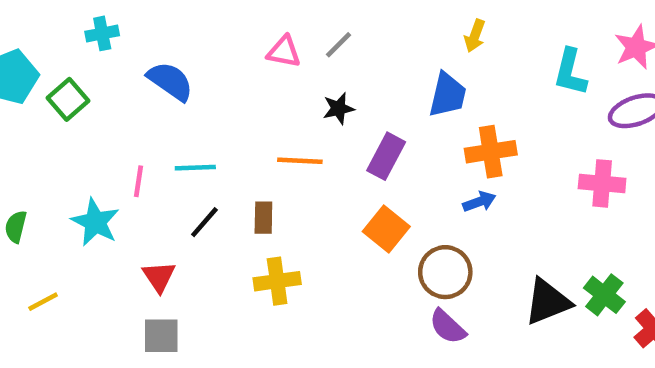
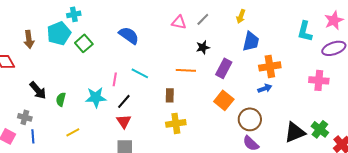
cyan cross: (102, 33) -> (74, 14), moved
yellow arrow: (475, 36) -> (241, 16), moved
cyan line: (195, 168) -> (140, 73), turned 30
cyan star: (95, 222) -> (96, 97), turned -30
black line: (204, 222) -> (124, 101), moved

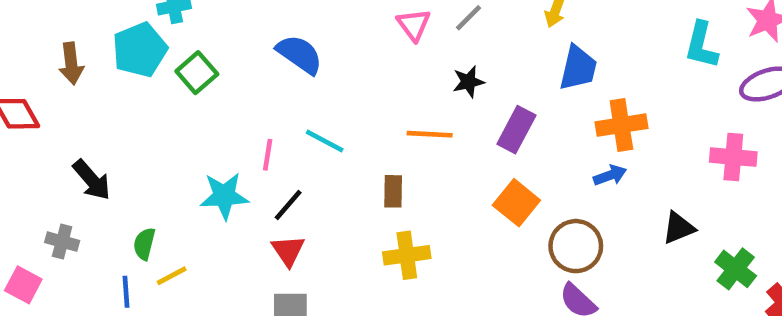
pink triangle: (179, 22) -> (414, 25), turned 42
green semicircle: (61, 99) -> (144, 244), moved
black triangle: (295, 132) -> (678, 228), moved, size x0.7
blue line: (33, 136) -> (126, 292), moved

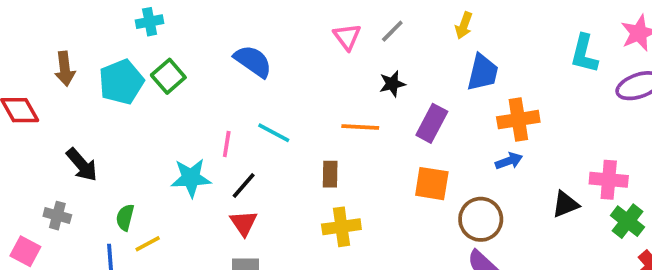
cyan pentagon: (140, 50) -> (121, 82), moved
pink cross: (733, 157) -> (609, 180), moved
orange square: (516, 203) -> (432, 184), turned -30
green cross: (736, 269) -> (628, 221), moved

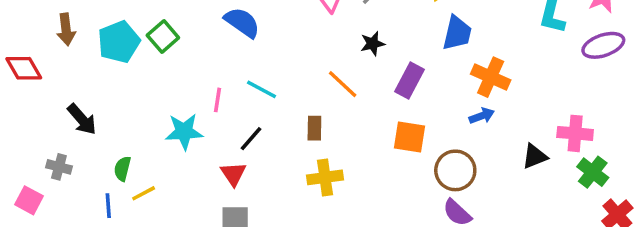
orange cross: (518, 120) -> (491, 77), turned 33
orange line: (360, 127) -> (343, 84), turned 40
black line: (244, 185) -> (251, 139), moved

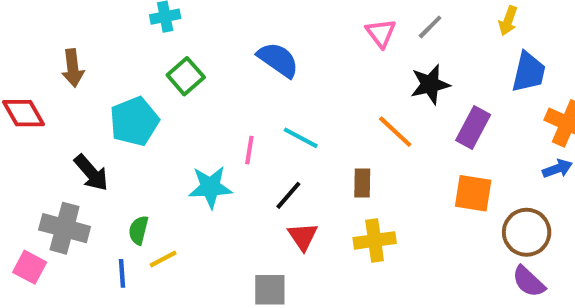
cyan pentagon: (119, 42) -> (134, 121), moved
black star: (373, 44) -> (430, 84), size x1.4
gray cross: (59, 167) -> (65, 228), size x1.6
red triangle: (233, 174) -> (303, 236), moved

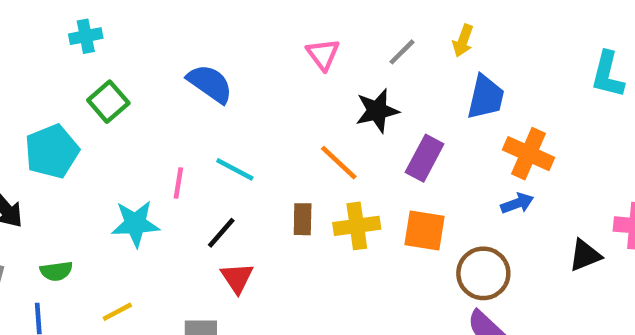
gray line: (430, 27) -> (402, 52), moved
green semicircle: (138, 230) -> (56, 271), turned -112
yellow cross: (375, 240) -> (357, 226), moved
yellow line: (163, 259) -> (117, 312), moved

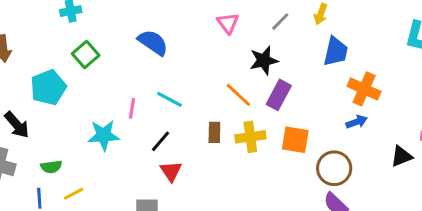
purple rectangle: (425, 158) -> (279, 95), moved
yellow line: (117, 312) -> (74, 194), moved

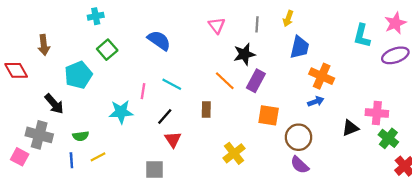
gray line: (280, 22) -> (257, 24), turned -42
yellow cross: (250, 137) -> (234, 153), moved, turned -30

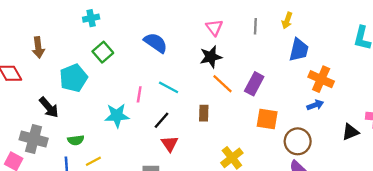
black star: (244, 54) -> (211, 57), moved

